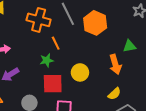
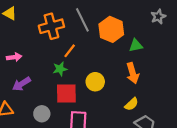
orange cross: (39, 20) -> (51, 26), turned -30
orange line: (56, 43) -> (70, 51), turned 64
green triangle: (130, 46) -> (136, 45), moved

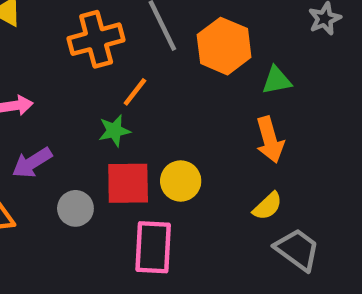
yellow circle: (95, 82) -> (181, 181), moved
gray circle: (42, 114) -> (75, 208), moved

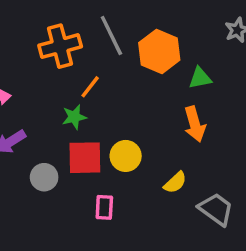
yellow semicircle: (268, 206) -> (175, 183), moved
pink rectangle: (153, 247) -> (104, 207), size x0.6

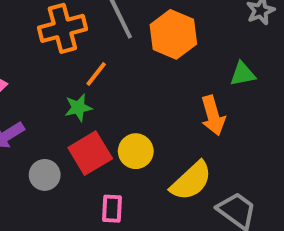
green triangle: (200, 78) -> (243, 74), moved
red square: (85, 158) -> (90, 153), turned -30
yellow semicircle: (175, 183) -> (191, 181), size x1.6

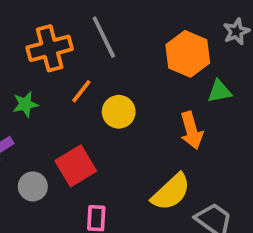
orange hexagon: (173, 34) -> (188, 54), moved
green star: (78, 108) -> (25, 104), moved
yellow circle: (136, 151) -> (119, 112), moved

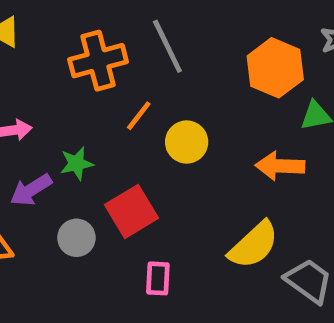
green star: (25, 104) -> (76, 164), moved
orange arrow: (192, 130) -> (280, 166), turned 108

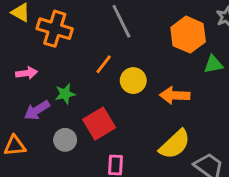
orange cross: (98, 61) -> (55, 29), moved, turned 32
orange arrow: (280, 166) -> (175, 95), moved

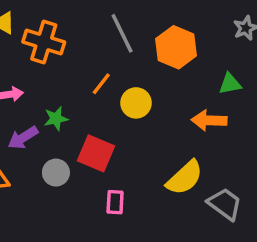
orange hexagon: (188, 35) -> (176, 47), moved
orange arrow: (175, 95) -> (209, 120), moved
red square: (99, 124) -> (96, 153), turned -36

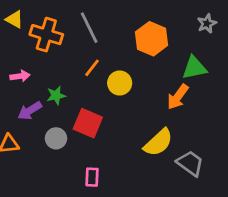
gray line: (122, 33) -> (89, 28), moved
green triangle: (230, 84) -> (194, 68), size x1.4
orange arrow: (209, 120) -> (178, 97), turned -56
pink rectangle: (115, 202) -> (92, 177), moved

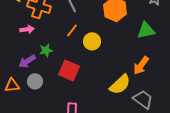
pink arrow: (20, 76) -> (27, 29), moved
orange arrow: (178, 97) -> (141, 65), moved
gray circle: (56, 138) -> (35, 81), moved

